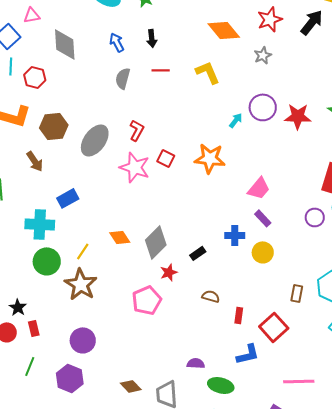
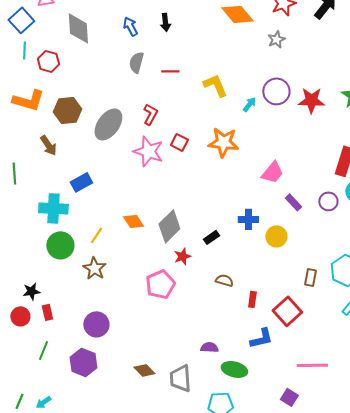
red line: (161, 70) -> (170, 71), moved
yellow L-shape: (208, 72) -> (215, 85), moved
purple rectangle: (263, 218) -> (293, 202), moved
brown star: (81, 284) -> (94, 268), size x0.7
black star: (18, 307) -> (31, 291), turned 30

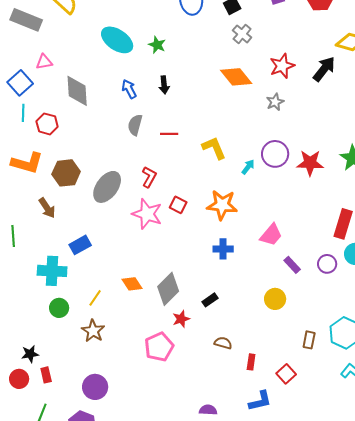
blue cross: (248, 219) -> (223, 249), moved
green circle: (60, 245) -> (59, 308), size x0.7
red square: (287, 311) -> (286, 374), size x0.7

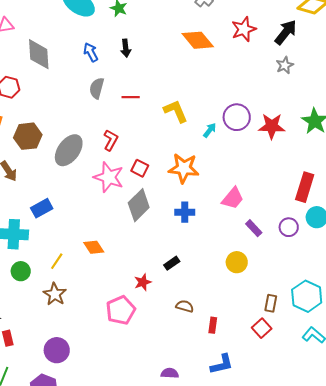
gray star: (275, 102) -> (285, 65), moved
gray diamond: (168, 289) -> (139, 205), moved
red square: (286, 374) -> (262, 328), moved

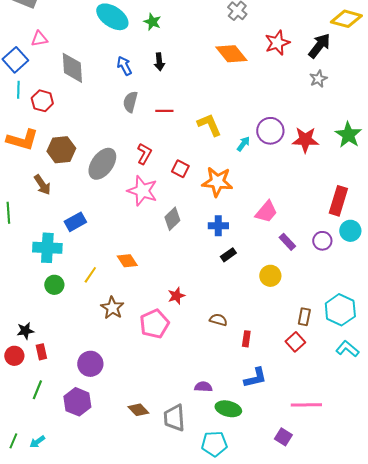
red square: (140, 168) -> (180, 169), moved
gray diamond: (139, 205) -> (172, 219), size x0.7
black rectangle: (172, 263) -> (228, 255), moved
brown star: (55, 294) -> (112, 308), moved

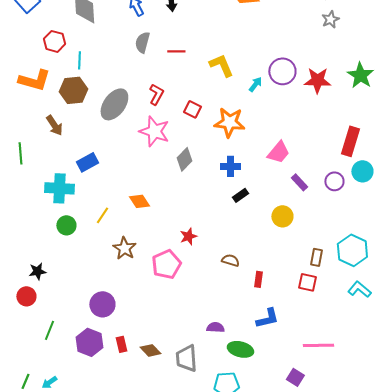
cyan line: (18, 90) -> (79, 60), moved
red square: (295, 342) -> (307, 282), turned -36
red rectangle: (41, 352) -> (121, 344), moved

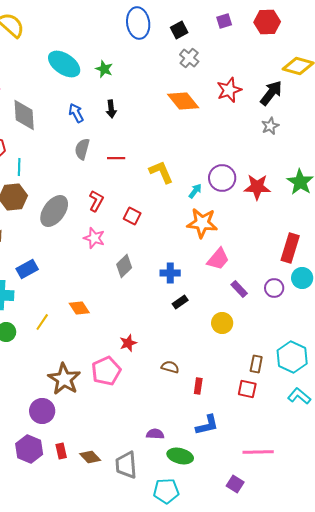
orange star: (229, 122) -> (202, 223), moved
pink star: (154, 131) -> (94, 238), size x0.7
brown star: (124, 248) -> (64, 379), moved, size x1.4

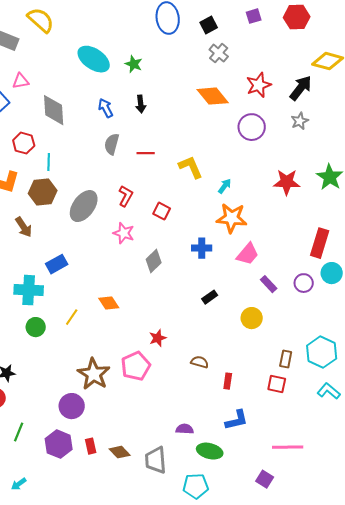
purple circle: (222, 178) -> (252, 127), moved
blue cross: (170, 273) -> (202, 248), moved

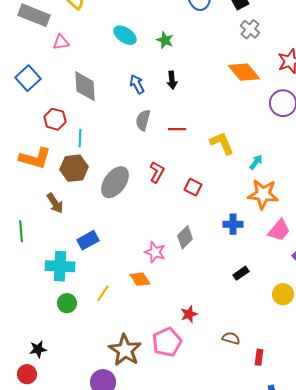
cyan ellipse: (94, 59) -> (125, 35), size x0.7
pink triangle: (21, 81) -> (61, 42), moved
pink star: (124, 233) -> (155, 252), moved

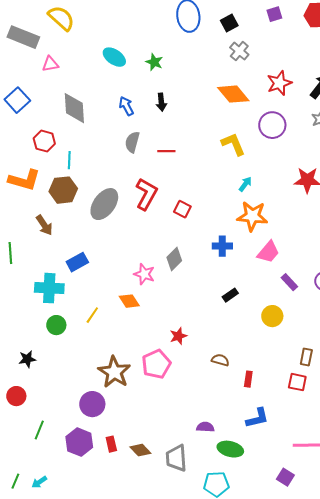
yellow L-shape: (222, 143) -> (233, 144), moved
red L-shape: (157, 172) -> (146, 194), size x1.5
black star: (38, 349) -> (27, 359), moved

